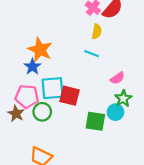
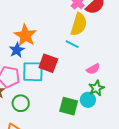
yellow semicircle: (97, 31) -> (79, 24), size x1.6
red square: (69, 96) -> (48, 63), moved
green circle: (42, 112) -> (21, 103), moved

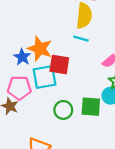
orange star: (25, 35) -> (40, 49), moved
green circle: (21, 103) -> (63, 110), moved

